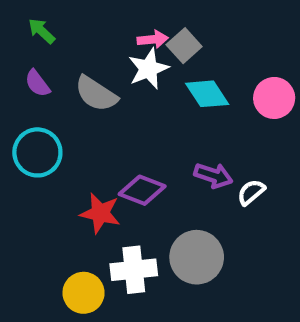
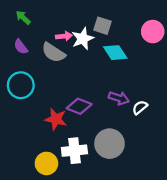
pink arrow: (153, 39) -> (64, 36), moved
gray square: (184, 46) -> (102, 26), turned -30
pink circle: (274, 98) -> (153, 32), moved

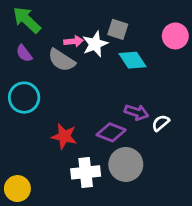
green arrow: (23, 18) -> (27, 20), size x1.6
purple diamond: (79, 106) -> (111, 132), moved
yellow circle: (46, 163) -> (17, 189), moved

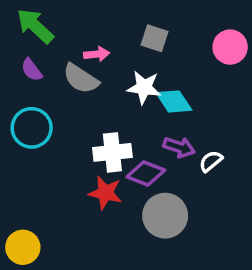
white star: (95, 44) -> (144, 87), moved, turned 30
cyan diamond: (132, 60) -> (174, 101), moved
red star: (64, 136) -> (105, 193), moved
white cross: (86, 172) -> (112, 152), moved

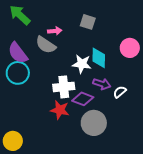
pink circle: (230, 47) -> (130, 48), moved
purple semicircle: (32, 70) -> (18, 53), moved, size x1.6
white star: (144, 87) -> (82, 64), moved
cyan diamond: (174, 101) -> (99, 58), turned 35

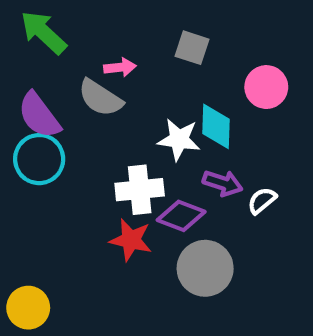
pink circle: (130, 48) -> (266, 87), moved

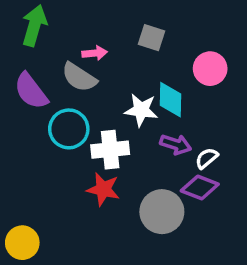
green arrow: (43, 32) -> (34, 26), turned 63
cyan circle: (39, 159) -> (69, 129), moved
purple diamond: (181, 216) -> (200, 188), moved

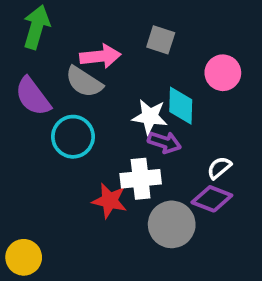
pink arrow: (95, 53) -> (100, 56), size x1.5
purple arrow: (176, 144) -> (164, 142), moved
white cross: (110, 150) -> (141, 179), moved

